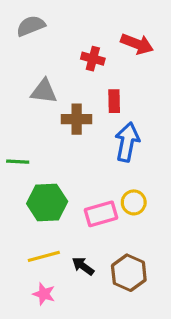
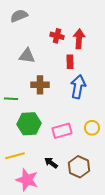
red arrow: (137, 44) -> (79, 39), moved, turned -108
brown cross: (77, 119) -> (40, 85), moved
yellow circle: (134, 202) -> (92, 128), moved
yellow line: (44, 256) -> (15, 156), moved
pink star: (44, 294) -> (27, 180), size x1.6

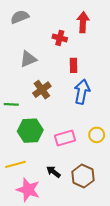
red arrow: (79, 39) -> (83, 22), moved
gray triangle: (27, 56) -> (28, 59), turned -30
brown cross: (40, 85) -> (42, 90), turned -36

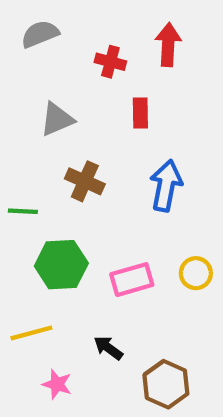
red cross: (60, 38) -> (110, 62), moved
red rectangle: (73, 65) -> (140, 113), moved
brown cross: (42, 90) -> (85, 181), turned -30
brown hexagon: (83, 176) -> (166, 384), moved
pink star: (28, 190) -> (57, 384), size x0.6

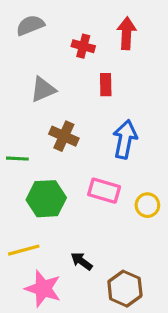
pink rectangle: (132, 280) -> (104, 191), moved, turned 32
pink star: (57, 384) -> (43, 289), size x1.6

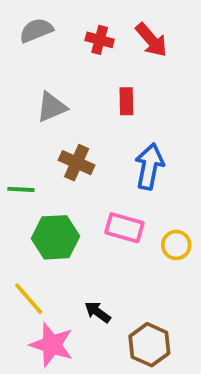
red arrow: (127, 33) -> (151, 40), turned 136
red cross: (83, 46) -> (100, 40), moved
yellow line: (24, 250) -> (29, 299), turned 64

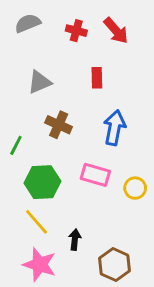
green line: (21, 189) -> (16, 145), turned -66
yellow line: (29, 299) -> (37, 222), moved
black arrow: (98, 312) -> (75, 240), turned 60

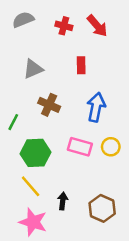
yellow circle: (135, 188) -> (111, 147), moved
brown hexagon: (115, 265) -> (102, 208), moved

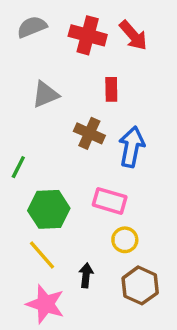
red cross: (64, 26) -> (88, 35), size x1.5
brown cross: (49, 105) -> (89, 133), moved
yellow circle: (111, 147) -> (125, 240), moved

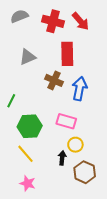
red rectangle: (111, 89) -> (67, 54), size x1.6
black arrow: (86, 275) -> (62, 158), moved
pink star: (45, 304) -> (28, 183), size x0.7

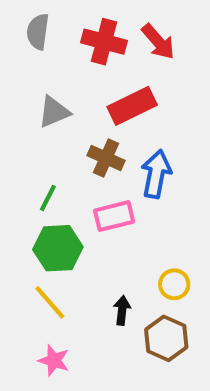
gray semicircle: (19, 16) -> (38, 32), turned -60
red rectangle: (67, 54) -> (132, 106), turned 65
green line: (11, 101) -> (48, 198), moved
pink rectangle: (66, 121) -> (114, 216), moved, turned -30
yellow circle: (75, 145) -> (174, 284), moved

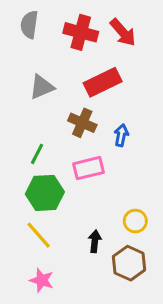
blue arrow: (156, 174) -> (121, 135), size x0.6

